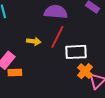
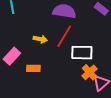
orange rectangle: (15, 72) -> (33, 68), moved

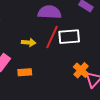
white rectangle: (82, 53) -> (69, 37), moved

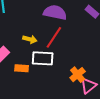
white rectangle: (69, 37) -> (43, 58), moved

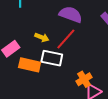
orange rectangle: (22, 68) -> (30, 65), size x1.5

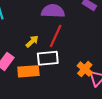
yellow arrow: (42, 37) -> (32, 41), turned -48

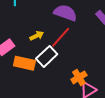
white rectangle: (48, 58) -> (47, 56), turned -55

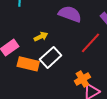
red line: (61, 37) -> (90, 43), moved

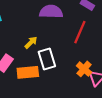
white rectangle: (51, 57) -> (47, 59), turned -45

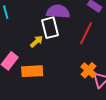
white rectangle: (47, 59) -> (50, 28), moved

